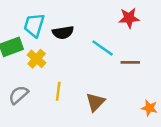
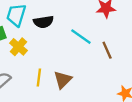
brown line: (130, 62) -> (107, 50), turned 66
brown triangle: (95, 102) -> (63, 80), moved

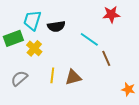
brown line: (107, 50) -> (106, 58), moved
brown triangle: (63, 80) -> (73, 77), turned 30

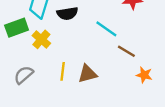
brown line: (106, 58) -> (126, 51), turned -35
orange star: (128, 89) -> (144, 75), moved

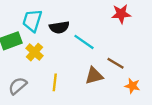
cyan line: (106, 29) -> (84, 42), moved
brown triangle: (87, 74) -> (94, 76), moved

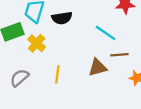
cyan line: (84, 42) -> (106, 33), moved
brown line: (115, 63) -> (119, 55), turned -36

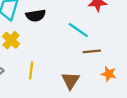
brown triangle: (98, 67) -> (70, 81), moved, turned -42

